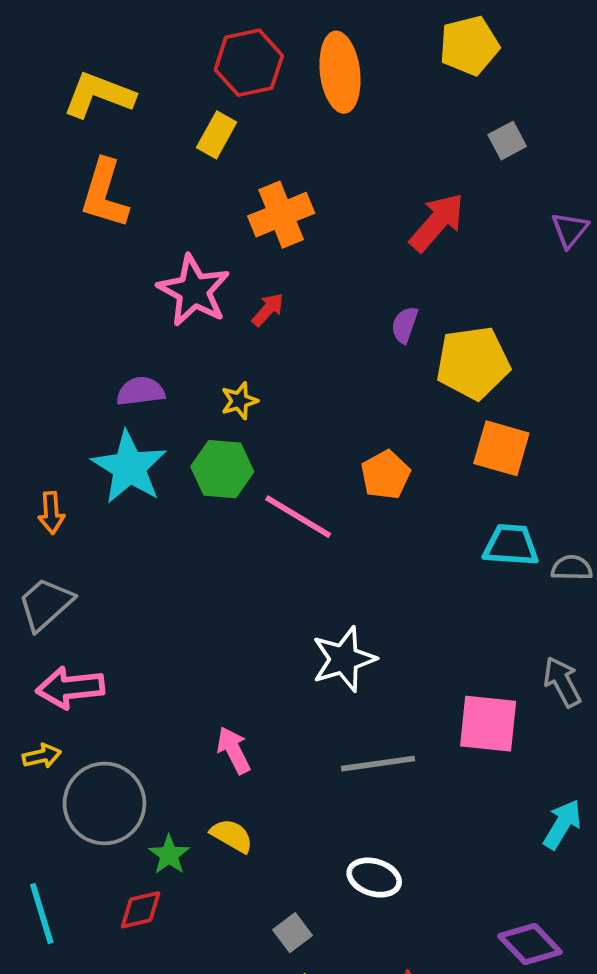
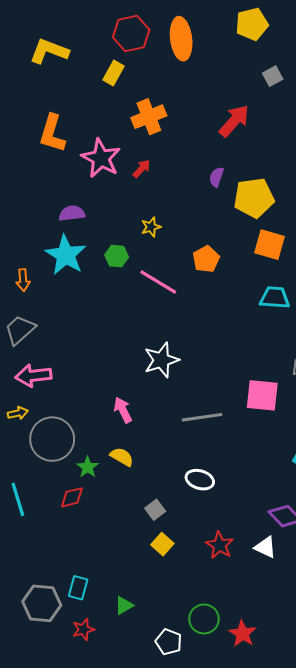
orange L-shape: (104, 194) -> (52, 133), moved
yellow star: (239, 401) -> (151, 227), moved
green hexagon: (222, 469) -> (117, 256), size x0.7
white star: (344, 659) -> (161, 360), moved

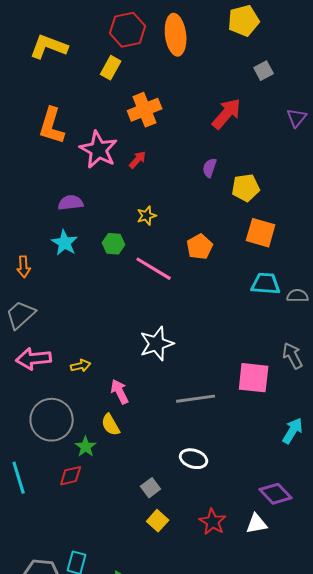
yellow pentagon: (254, 198) -> (246, 188), size x0.7
cyan star: (66, 255) -> (65, 243), size x0.7
yellow arrow: (18, 413) -> (81, 366), moved
yellow semicircle: (122, 457) -> (111, 425), moved, turned -150
white triangle: (265, 547) -> (257, 524), turned -35

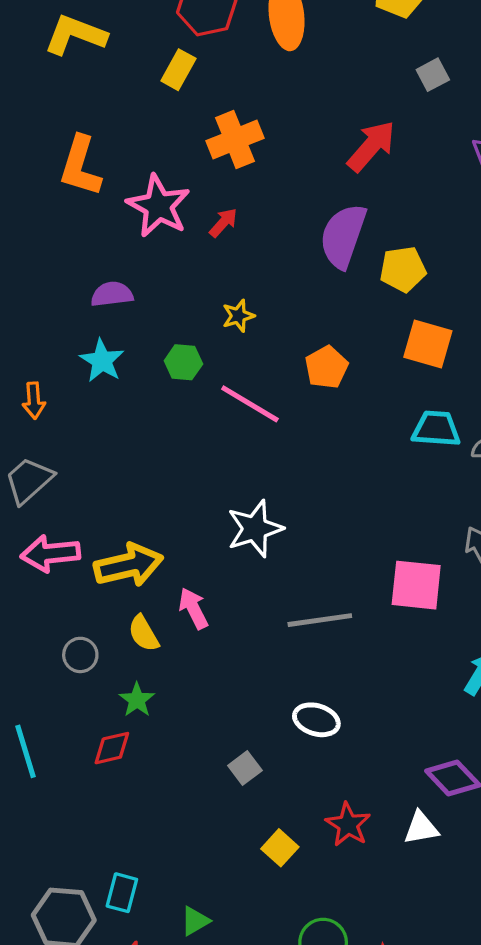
purple semicircle: (210, 168) -> (343, 236), size x2.0
yellow arrow: (81, 366) -> (129, 565), size x2.0
gray circle: (52, 420) -> (80, 655), size x0.5
yellow semicircle: (111, 425) -> (144, 633), moved
yellow square: (158, 521) -> (280, 848), moved

